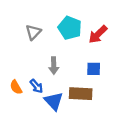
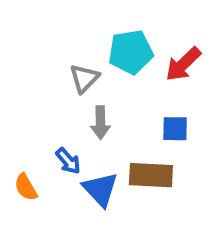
cyan pentagon: (70, 28) -> (131, 52), turned -30
gray triangle: (33, 32) -> (84, 78), moved
orange semicircle: (16, 87) -> (26, 187), moved

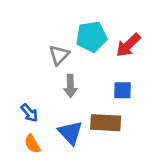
blue arrow: (68, 161) -> (29, 113), moved
orange semicircle: (26, 187) -> (32, 144), moved

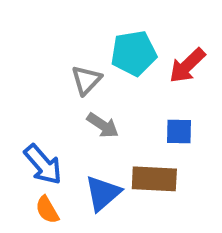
gray arrow: (70, 86) -> (103, 125), turned -55
blue arrow: (29, 113) -> (43, 164), size x1.5
blue triangle: (70, 133) -> (103, 193), turned 32

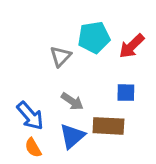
gray arrow: (103, 125) -> (72, 101), moved

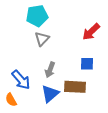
cyan pentagon: (94, 37) -> (37, 16), moved
gray arrow: (72, 101) -> (50, 70), turned 77
orange semicircle: (33, 148) -> (11, 100), moved

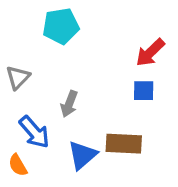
gray triangle: (42, 39) -> (18, 77), moved
blue square: (87, 64) -> (144, 91), moved
gray arrow: (50, 70) -> (69, 104), moved

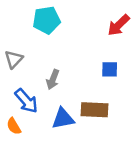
red arrow: (150, 53) -> (119, 25), moved
blue triangle: (82, 155) -> (63, 119), turned 30

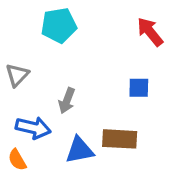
red arrow: (119, 25) -> (150, 32), turned 95
blue arrow: (26, 101) -> (33, 128), turned -36

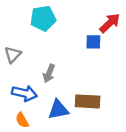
red arrow: (150, 32) -> (110, 23), turned 85
blue square: (139, 88) -> (93, 42), moved
orange semicircle: (17, 160) -> (22, 120), moved

